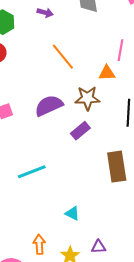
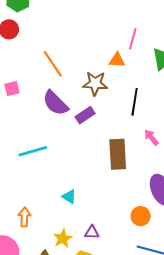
orange line: (63, 57) -> (53, 64), moved
purple semicircle: (49, 106) -> (55, 103), moved, turned -116
orange arrow: (39, 244) -> (24, 217), moved

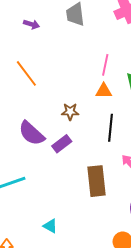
orange triangle: (117, 60) -> (104, 91), moved
orange line: (53, 64) -> (26, 73), moved
brown star: (95, 83) -> (70, 112), size x0.7

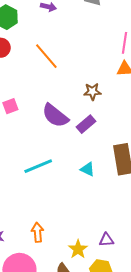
cyan triangle: (50, 226) -> (88, 169), moved

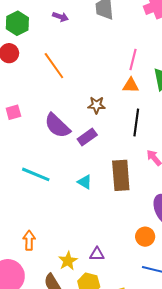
cyan line: (38, 166) -> (36, 174), turned 40

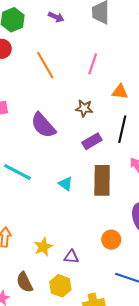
pink line: (133, 59) -> (93, 64), moved
purple rectangle: (87, 137) -> (92, 141), moved
orange circle: (145, 237) -> (111, 240), moved
yellow star: (68, 261) -> (43, 247), moved

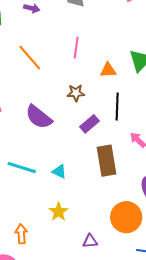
cyan triangle: (66, 184) -> (59, 172), moved
orange circle: (111, 240) -> (126, 217), size x1.6
yellow star: (43, 247) -> (59, 212), moved

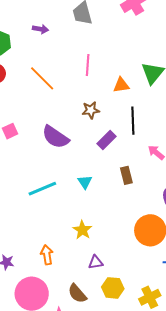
brown rectangle: (106, 161) -> (126, 175), size x0.6
cyan line: (22, 168) -> (42, 189), turned -36
cyan triangle: (59, 172) -> (85, 182), moved, turned 35
purple triangle: (90, 241) -> (96, 262), moved

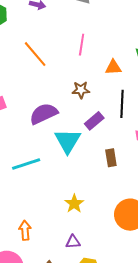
purple semicircle: (55, 137) -> (44, 114), turned 116
cyan triangle: (85, 182) -> (68, 141), moved, size x1.8
yellow star: (82, 230) -> (74, 204), moved

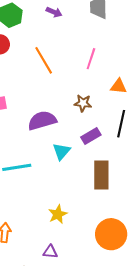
cyan triangle: (68, 141) -> (61, 151), size x0.7
brown rectangle: (111, 158) -> (101, 175), size x1.6

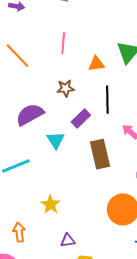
yellow star: (58, 214) -> (51, 205), moved

